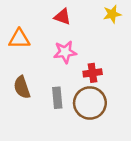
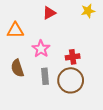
red triangle: (62, 17) -> (49, 13), turned -48
pink star: (65, 52) -> (41, 49), moved, turned -30

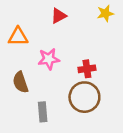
pink star: (41, 49) -> (49, 59), turned 30
gray rectangle: (45, 76) -> (43, 112), moved

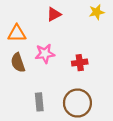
brown semicircle: (20, 82) -> (18, 63), moved
brown circle: (84, 97) -> (77, 103), moved

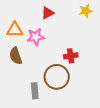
pink star: (45, 54) -> (36, 37), moved
brown circle: (77, 103) -> (57, 77), moved

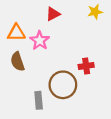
pink star: (36, 37) -> (40, 41), turned -30
red cross: (71, 56) -> (86, 66), moved

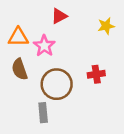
yellow star: (95, 12) -> (106, 26), moved
brown circle: (63, 85) -> (57, 84), moved

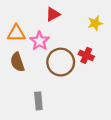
red cross: (96, 74) -> (86, 55), moved, turned 32
brown circle: (57, 84) -> (61, 62), moved

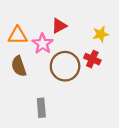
red triangle: (53, 14) -> (59, 26), moved
yellow star: (95, 23) -> (101, 34), moved

